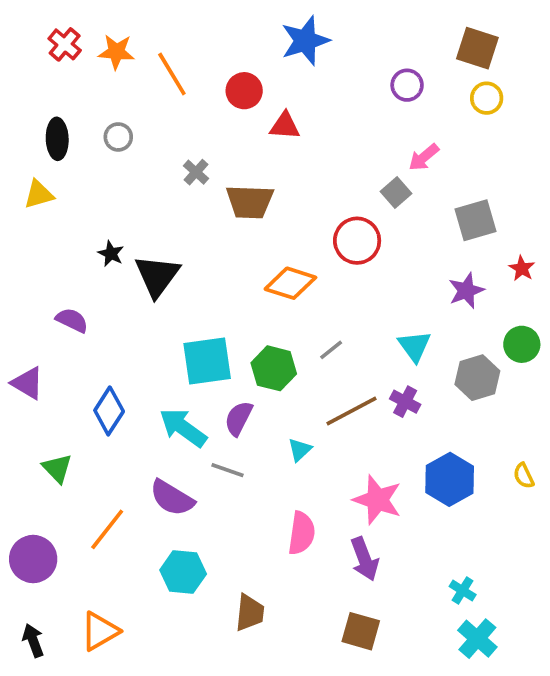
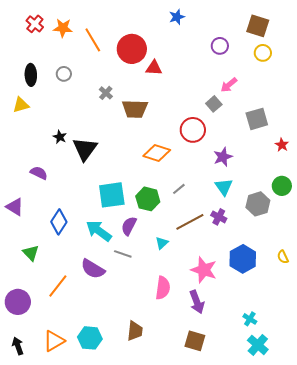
blue star: (305, 41) -> (177, 17), moved, size x0.6
red circle: (244, 91) -> (132, 49), size x1.5
purple star: (466, 291) -> (223, 157), moved
cyan hexagon: (183, 572) -> (90, 338), moved

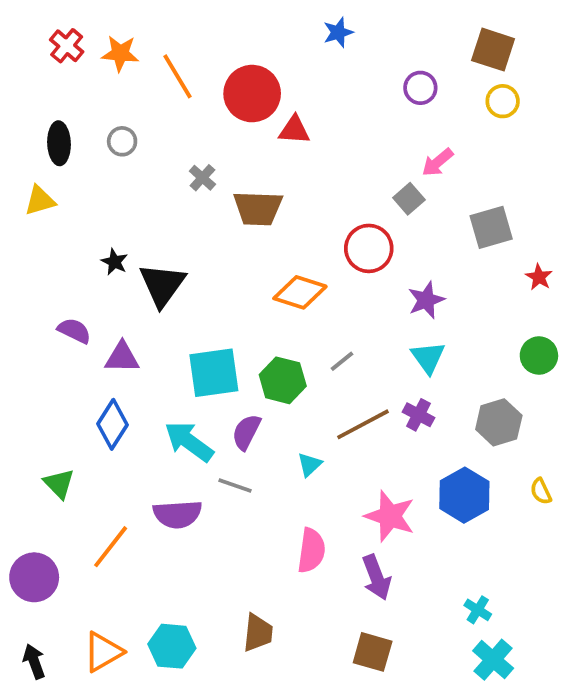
gray hexagon: (258, 204) -> (499, 422), moved
purple triangle: (15, 207) -> (122, 357), moved, turned -30
purple semicircle: (93, 269) -> (178, 514), turned -35

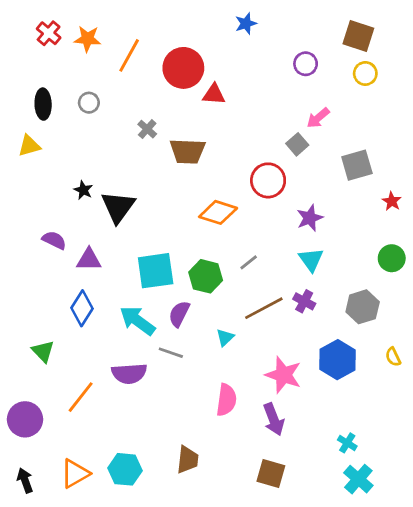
orange line: (178, 76) -> (129, 55), turned 60

